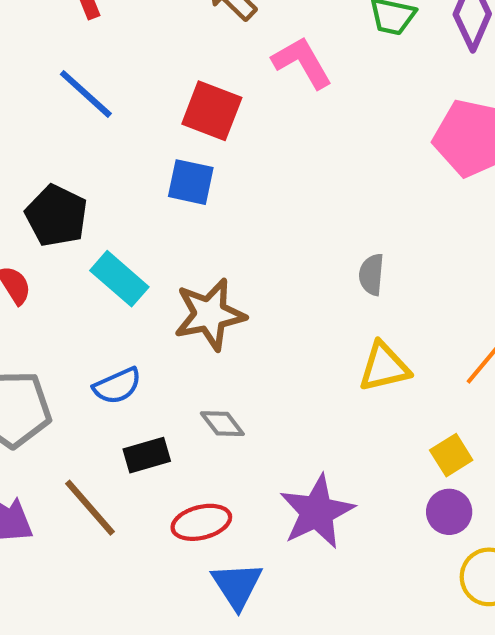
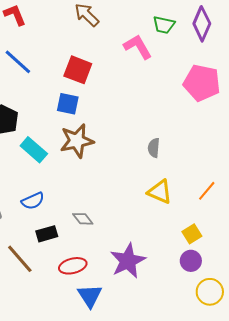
pink L-shape: (302, 62) -> (138, 47), moved
brown star: (210, 314) -> (77, 141), moved
yellow triangle: (384, 367) -> (160, 192), turned 36

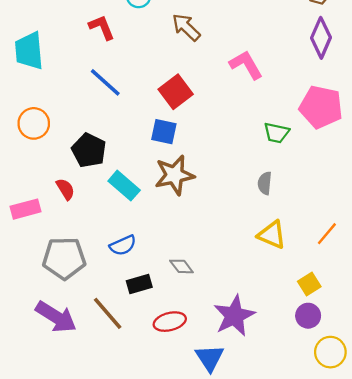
green trapezoid: (164, 25) -> (276, 133), moved
red square: (78, 70) -> (176, 92), turned 32
blue triangle: (90, 296) -> (210, 358), moved

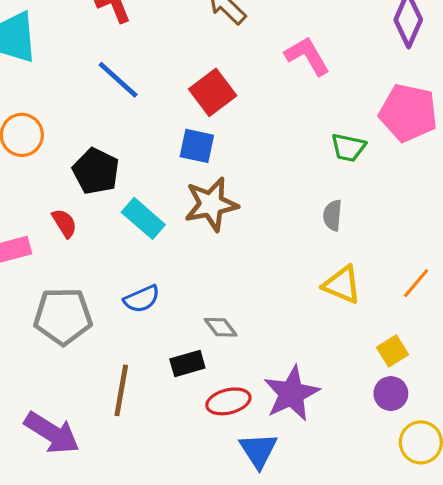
black rectangle: (139, 284) -> (187, 364), moved
brown line: (108, 313) -> (121, 390), turned 51
purple arrow: (56, 317) -> (52, 433), moved
red ellipse: (170, 322) -> (228, 401), moved

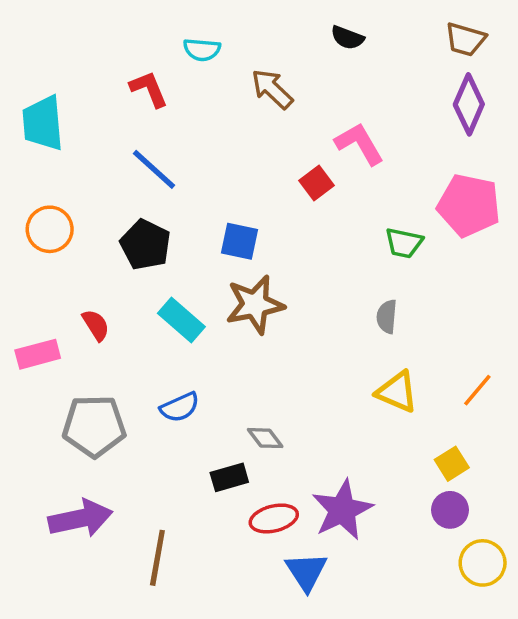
red square: (213, 92) -> (317, 183), moved, size x0.7
black pentagon: (96, 171) -> (145, 245), moved
brown line: (121, 390) -> (157, 558), moved
purple arrow: (52, 433) -> (80, 518), moved, turned -44

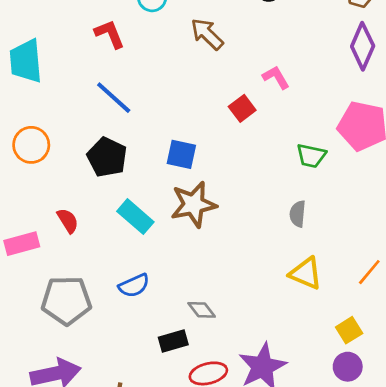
pink L-shape: (359, 144) -> (276, 77), size x0.7

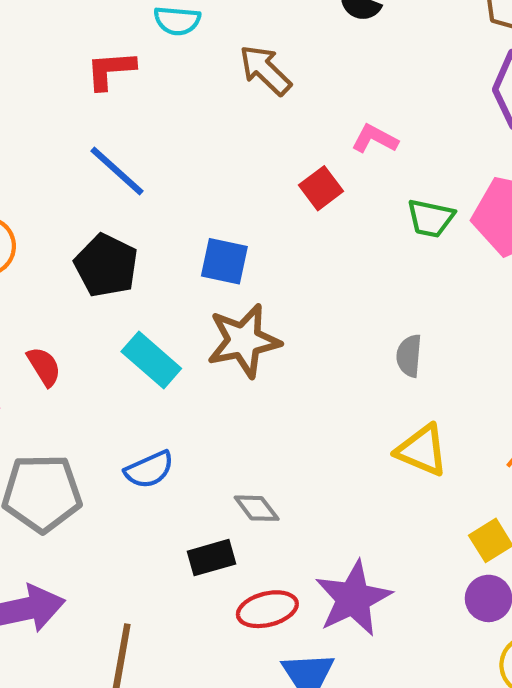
red L-shape: (110, 34) -> (111, 70), turned -72
pink L-shape: (276, 77) -> (375, 139), turned -32
green trapezoid: (311, 156) -> (431, 218), moved

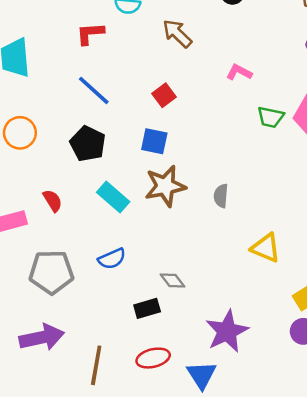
red square: (321, 188) -> (164, 95), moved
gray semicircle: (409, 356) -> (221, 196), moved
red ellipse: (267, 609) -> (153, 358), moved

